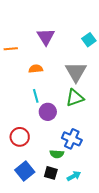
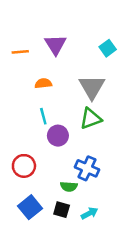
orange line: (11, 49) -> (20, 52), moved

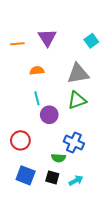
gray triangle: (92, 87) -> (78, 74), turned 50
blue square: (30, 207) -> (26, 175), turned -30

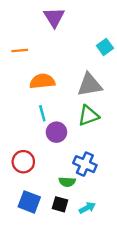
purple triangle: (47, 38) -> (54, 17), moved
orange semicircle: (37, 71) -> (42, 81), size x1.5

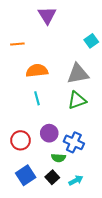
purple circle: (56, 132) -> (49, 133), moved
blue square: (29, 202) -> (26, 175), turned 36
black square: (60, 204) -> (52, 177), turned 32

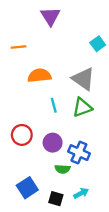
gray triangle: (78, 74) -> (83, 79), turned 45
cyan line: (37, 98) -> (54, 105), moved
red circle: (21, 140) -> (22, 135), moved
black square: (52, 177) -> (56, 199), moved, turned -32

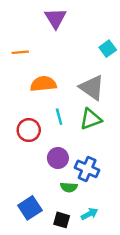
red circle: (22, 135) -> (29, 130), moved

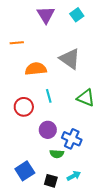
cyan square: (108, 49) -> (77, 15), moved
gray triangle: (92, 88) -> (70, 59), moved
green triangle: (91, 119) -> (86, 98), moved, turned 42

